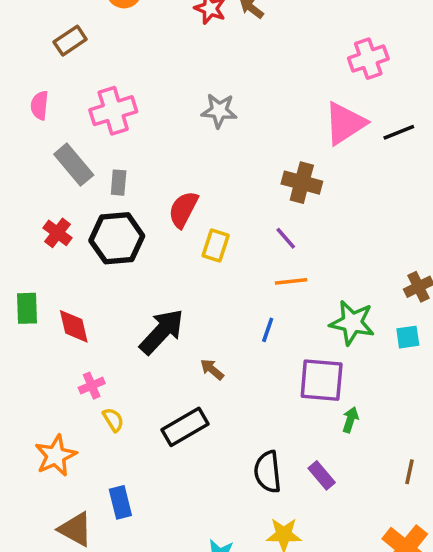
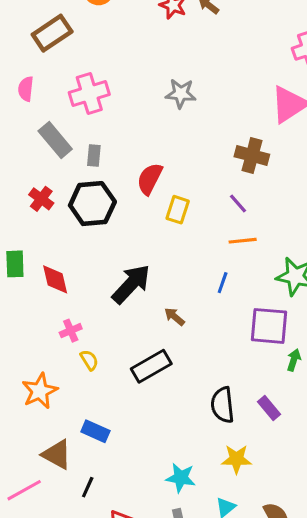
brown rectangle: (70, 41) -> (52, 33), size x1.4
blue rectangle: (120, 502) -> (95, 431), turned -52

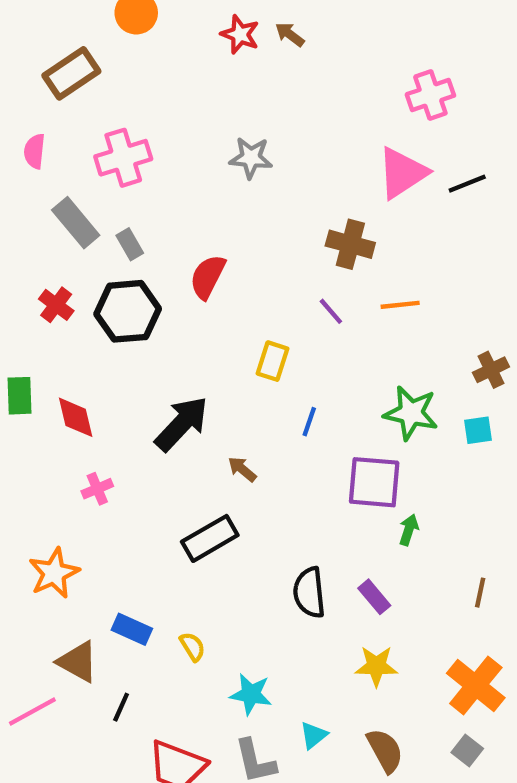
gray rectangle: (94, 155) -> (130, 244), turned -35
yellow rectangle: (178, 210) -> (272, 361), moved
orange line: (243, 241) -> (400, 305), moved
yellow semicircle: (89, 360) -> (192, 647), moved
yellow star: (236, 459) -> (376, 666), moved

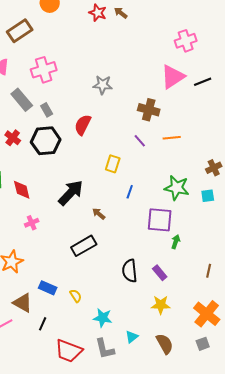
gray star: (251, 158) -> (103, 85), moved
gray square: (467, 750) -> (203, 344), turned 32

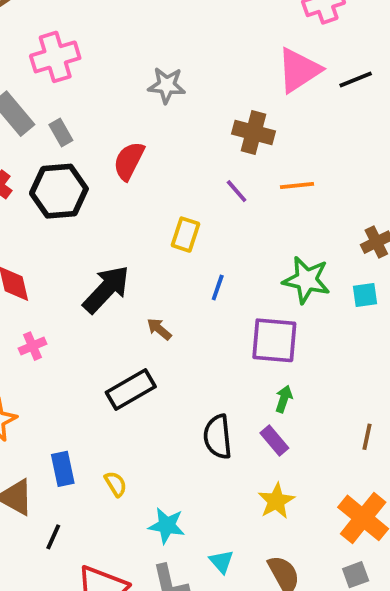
green arrow: (176, 242) -> (284, 399), moved
blue rectangle: (48, 288) -> (63, 469), turned 54
yellow star: (161, 305) -> (276, 501), turned -30
cyan triangle: (132, 337) -> (221, 561), turned -32

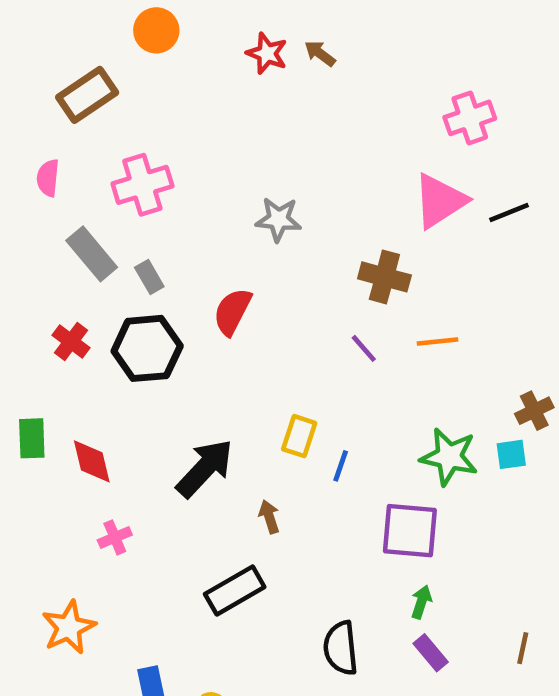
yellow rectangle: (186, 235) -> (299, 436), moved
cyan square: (365, 295) -> (511, 454), moved
brown arrow: (159, 329) -> (269, 517), turned 32
purple rectangle: (274, 441) -> (431, 653), moved

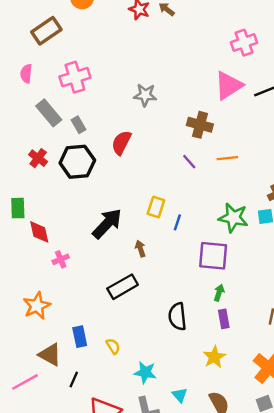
red diamond: (92, 461) -> (39, 232), moved
purple rectangle: (431, 653) -> (224, 319), turned 30

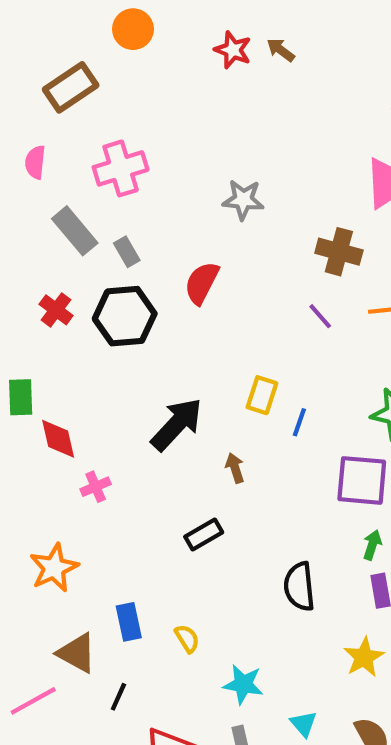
black rectangle: (123, 287) -> (204, 535), size x0.7

